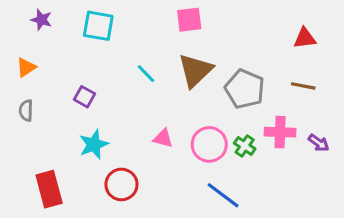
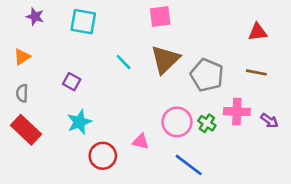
pink triangle: (163, 138) -> (141, 141), moved
red rectangle: (49, 189) -> (26, 130), moved, turned -32

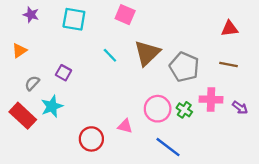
pink square: (160, 17) -> (125, 15), moved, turned 30
gray semicircle: (22, 93) -> (32, 83), moved, turned 42
cyan star: (79, 122) -> (52, 106), moved

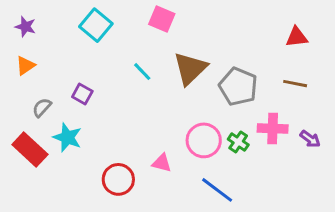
purple star: (31, 15) -> (25, 27), moved
cyan square: (74, 19) -> (96, 25), turned 30
cyan star: (52, 106) -> (67, 137), turned -30

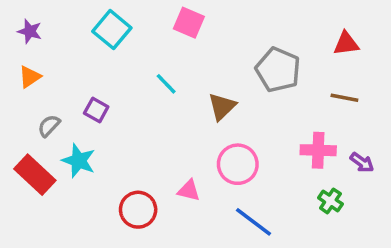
brown triangle: (190, 69) -> (222, 107), moved, size x0.7
gray pentagon: (238, 87) -> (278, 70), moved
green cross: (238, 142) -> (330, 201), moved

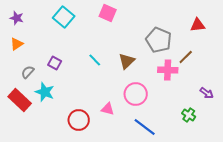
cyan line: (166, 84) -> (95, 60), moved
brown line: (344, 98) -> (186, 57), moved, turned -56
pink cross: (318, 150) -> (168, 70), moved

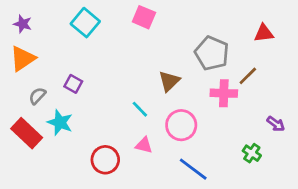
orange triangle: (17, 44) -> (23, 59), size x1.5
cyan line: (95, 60) -> (140, 109), moved

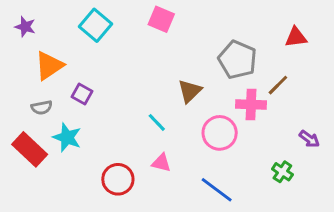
orange triangle: (23, 59) -> (49, 66), moved
gray semicircle: (37, 96) -> (42, 107), turned -144
pink circle: (181, 125) -> (220, 133), moved

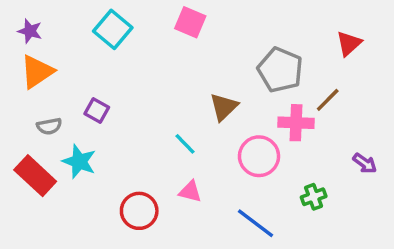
red triangle: (296, 37) -> (349, 43), turned -35
orange triangle: (49, 66) -> (37, 72), moved
green cross: (282, 172) -> (314, 197), moved, turned 36

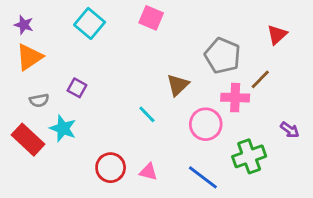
pink triangle: (190, 191) -> (148, 172), moved
green cross: (314, 197) -> (249, 156), size x1.6

